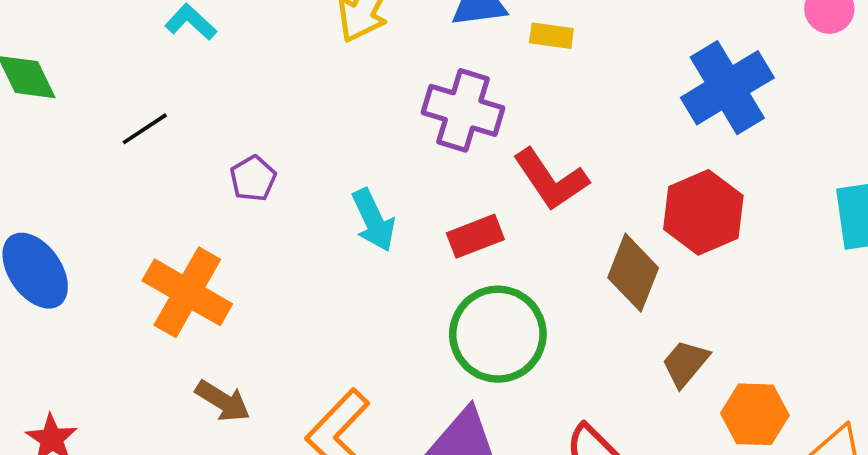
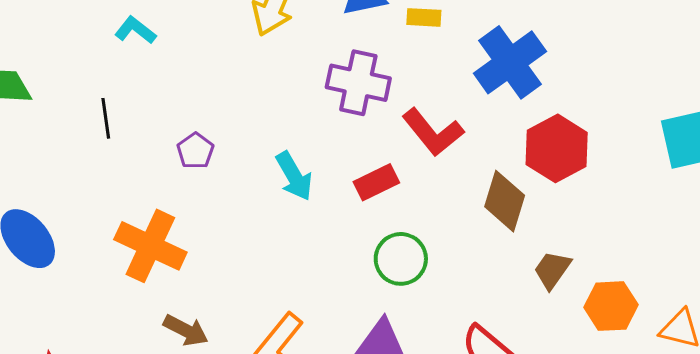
blue cross: (727, 88) -> (510, 62), moved
black line: (145, 129) -> (106, 118), turned -60
green circle: (498, 334) -> (401, 259), size x0.7

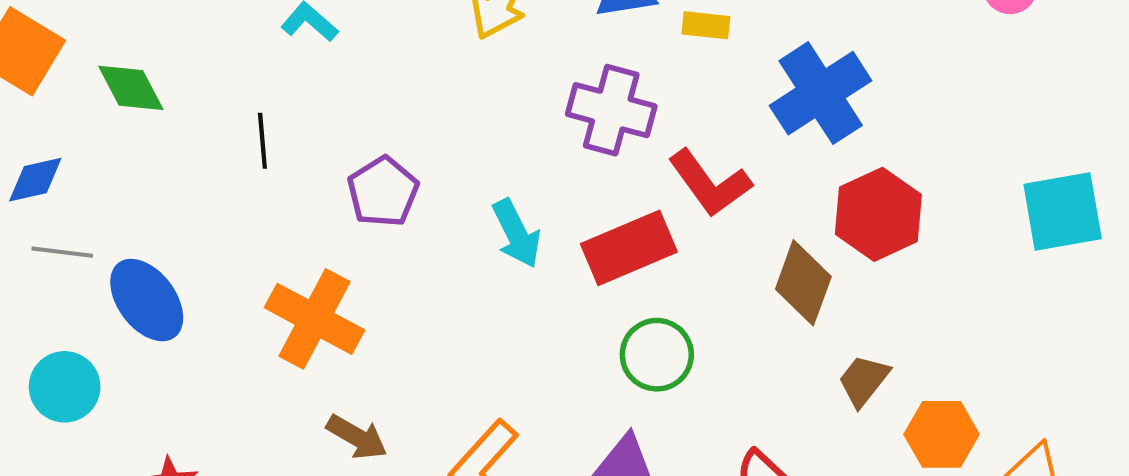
purple pentagon: (195, 151) -> (383, 192), size x1.4
red rectangle: (376, 182) -> (629, 248), size x1.5

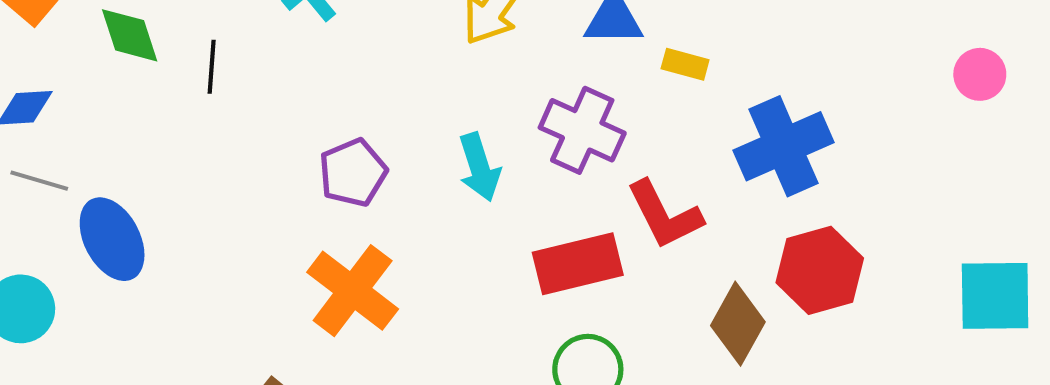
black line: (262, 141) -> (212, 67), moved
cyan arrow: (516, 234) -> (479, 167), moved
orange cross: (314, 319) -> (353, 291), moved

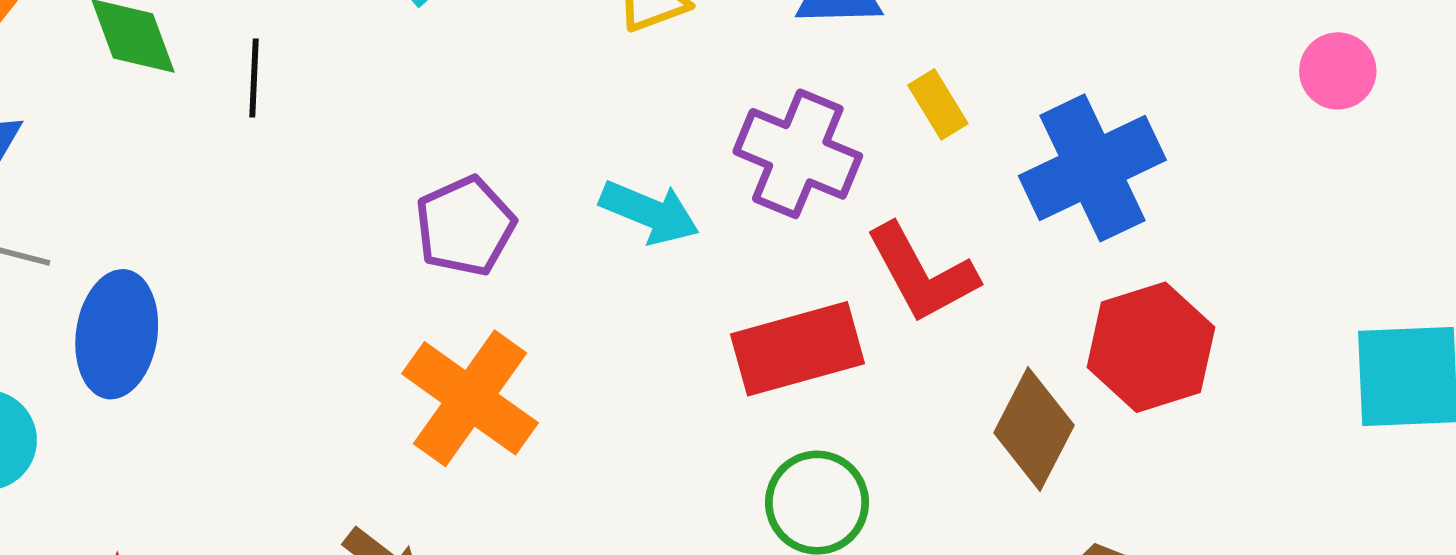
yellow rectangle: (685, 64) -> (938, 104), moved, turned 45
pink circle: (980, 74) -> (1338, 71), moved
cyan arrow: (479, 167) -> (649, 212), turned -48
blue ellipse: (112, 239) -> (117, 334), turned 38

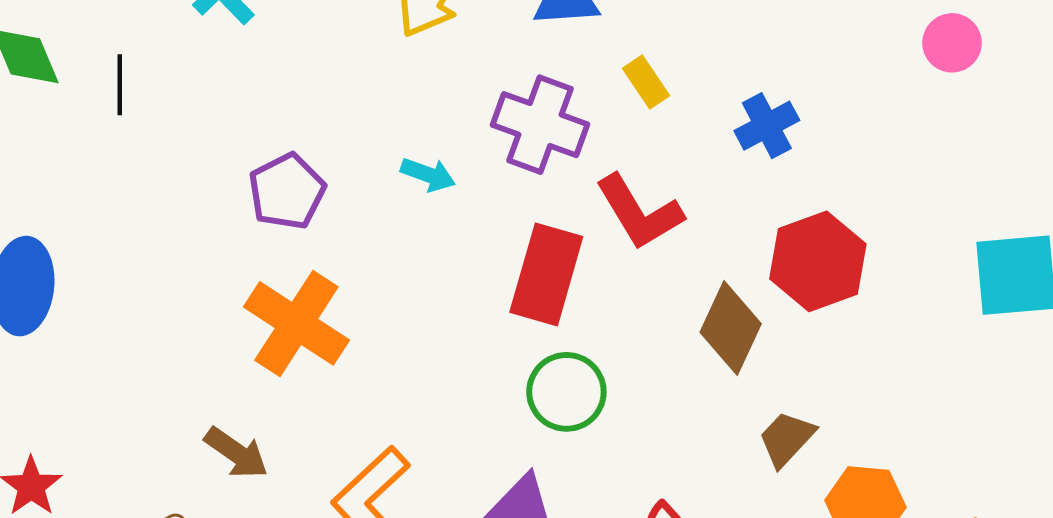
blue cross: (1092, 168) -> (767, 126), size x0.6
cyan arrow: (649, 212) -> (428, 175), size x0.7
red rectangle: (797, 349) -> (546, 274), turned -56

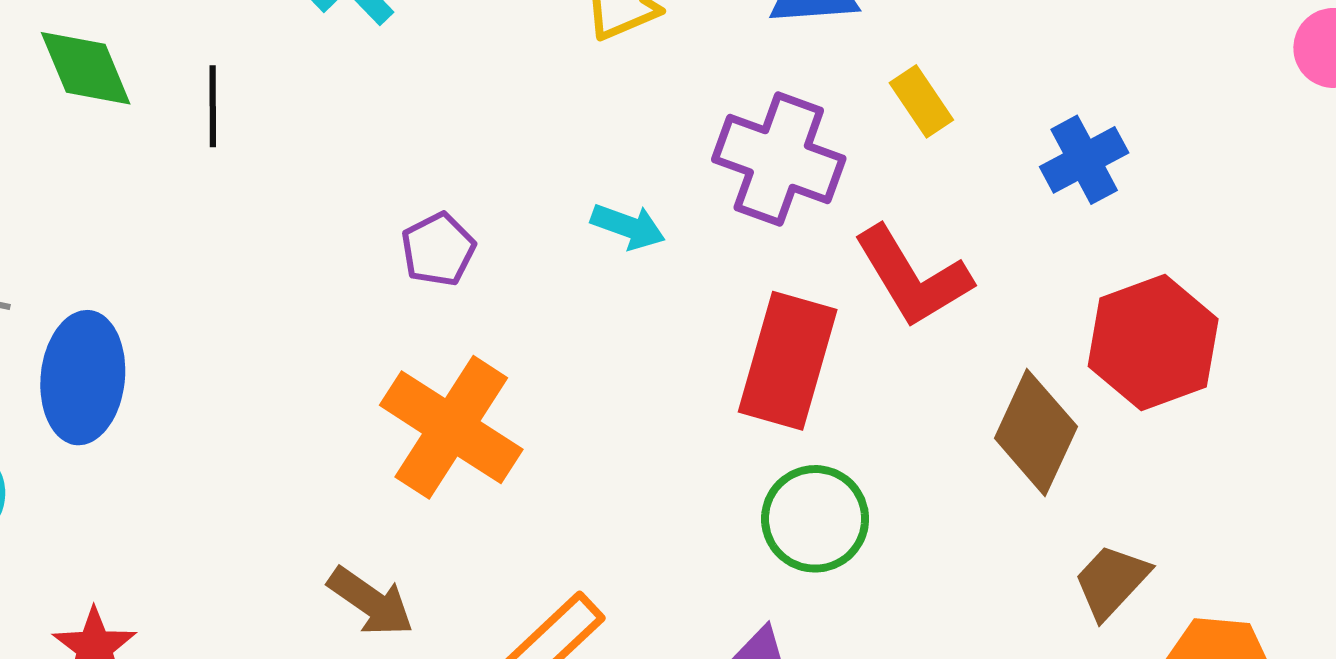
purple pentagon: (287, 191) -> (438, 249), size x0.7

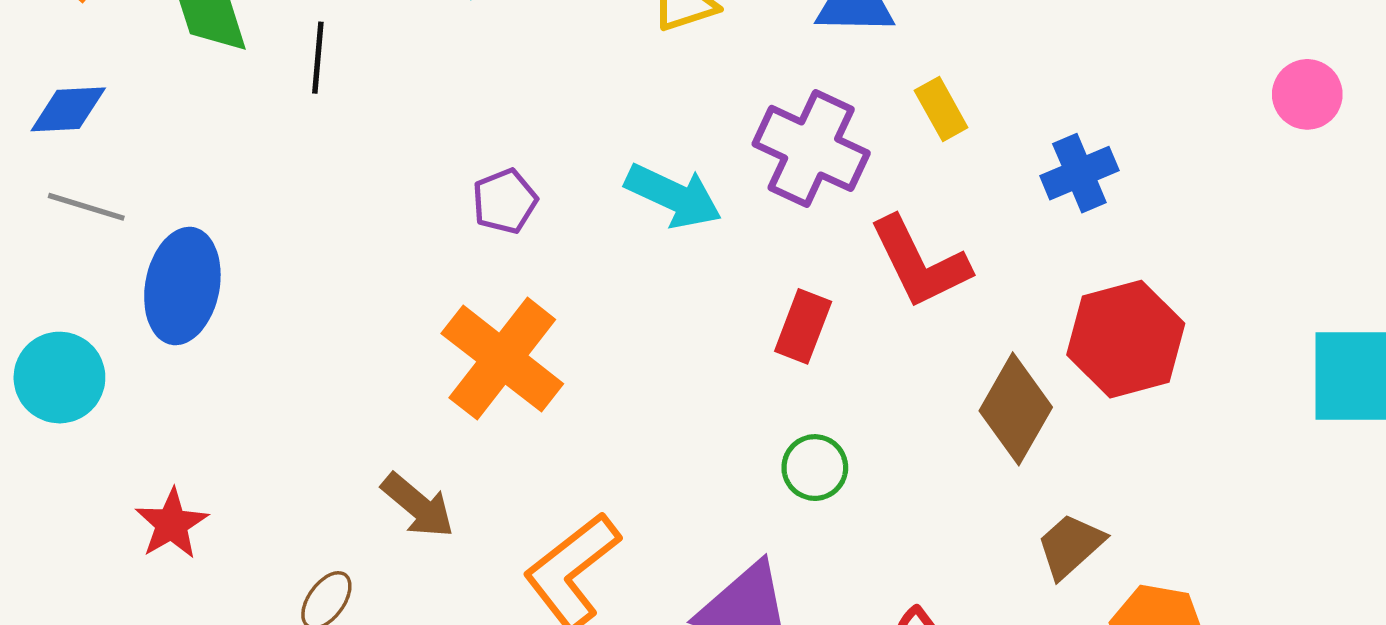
cyan arrow: (628, 226) -> (673, 196), size x1.5
red rectangle: (788, 361) -> (803, 326), size x0.6
green circle: (815, 519) -> (815, 468), size x0.7

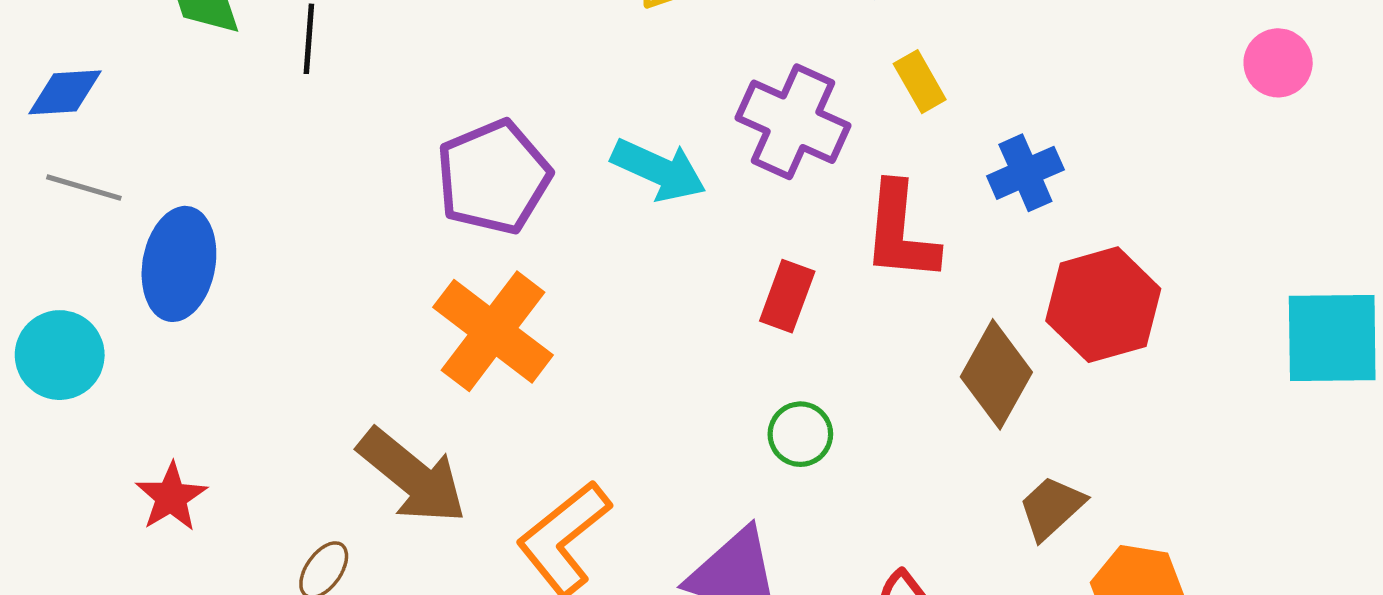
blue cross: (1079, 173) -> (1025, 173), moved
purple pentagon: (505, 201) -> (493, 177), size x1.8
red L-shape: (920, 263) -> (900, 232), turned 32
brown arrow: (418, 505) -> (412, 476), size x1.5

